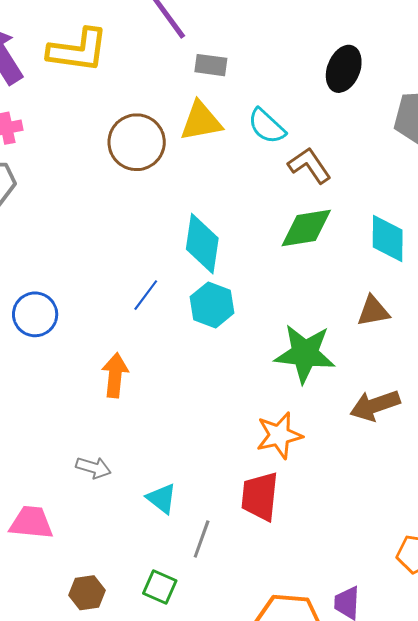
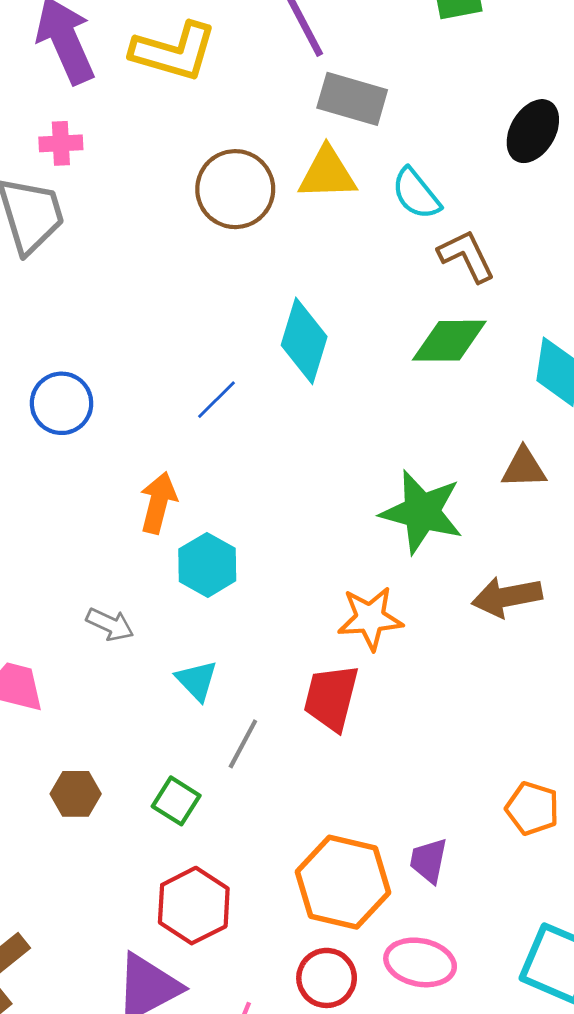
gray rectangle: (211, 65) -> (352, 99), size x1.5
cyan hexagon: (212, 305) -> (207, 565), moved

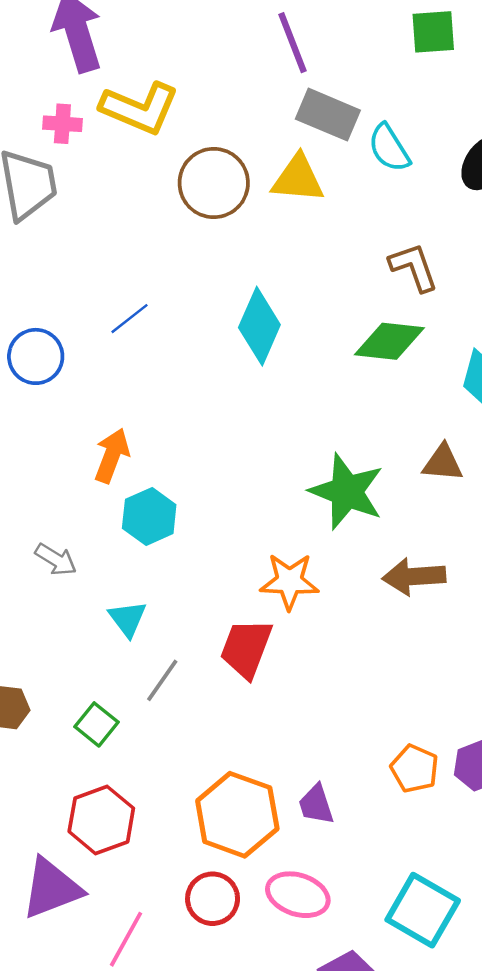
yellow L-shape: (174, 52) -> (140, 108), moved
cyan semicircle: (416, 194) -> (389, 148), moved
blue line: (217, 400) -> (129, 319), moved
purple trapezoid: (429, 861) -> (316, 804), turned -36

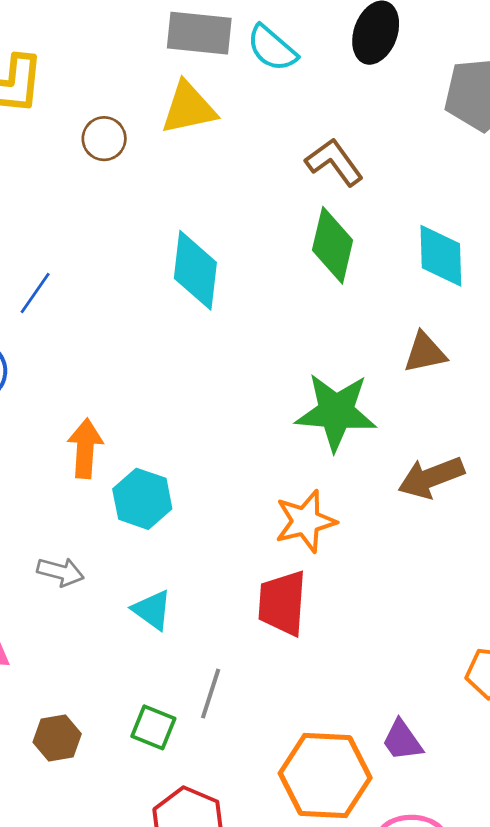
brown circle: (214, 183) -> (104, 139), size x0.6
blue line: (129, 319) -> (35, 293), moved
green diamond: (389, 341) -> (333, 245), turned -66
gray line: (162, 680) -> (211, 694), moved

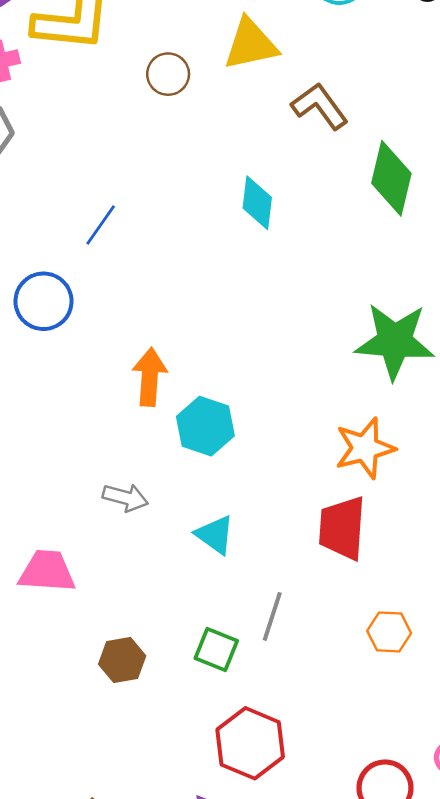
brown L-shape: (334, 162) -> (320, 106), moved
cyan diamond: (195, 270) -> (257, 203), size x0.7
orange hexagon: (325, 775) -> (389, 632), moved, size x0.5

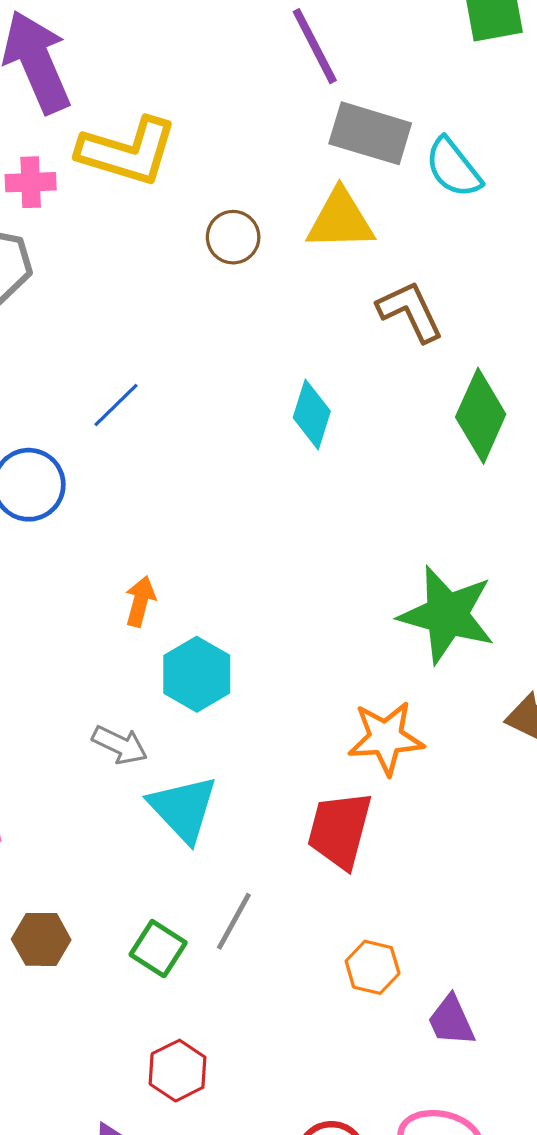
orange arrow: (150, 377) -> (140, 601), size x0.7
gray arrow: (125, 498) -> (120, 745), moved
cyan triangle: (215, 535) -> (183, 809), size x1.4
red hexagon: (250, 743) -> (178, 1071), size x0.7

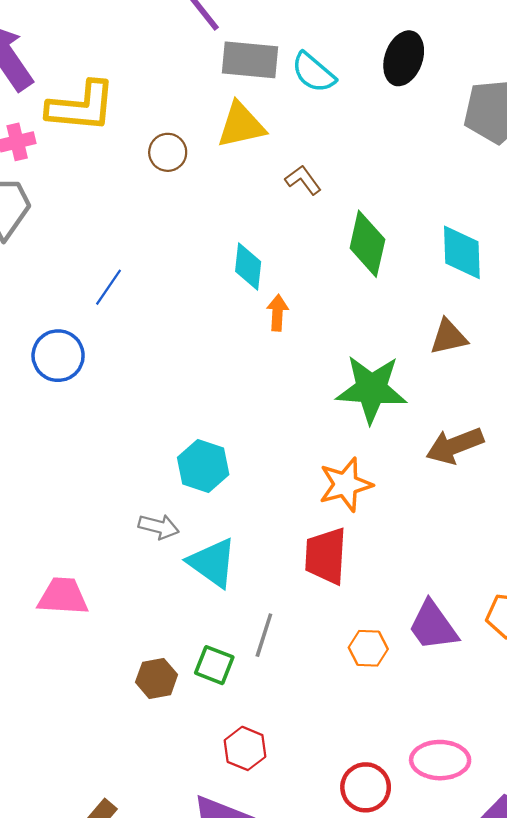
brown L-shape: (410, 311) -> (303, 180), size x0.7
orange arrow: (140, 601) -> (277, 313), moved
brown hexagon: (41, 939) -> (157, 678), moved
purple trapezoid: (451, 1021) -> (433, 626), moved, size x1.4

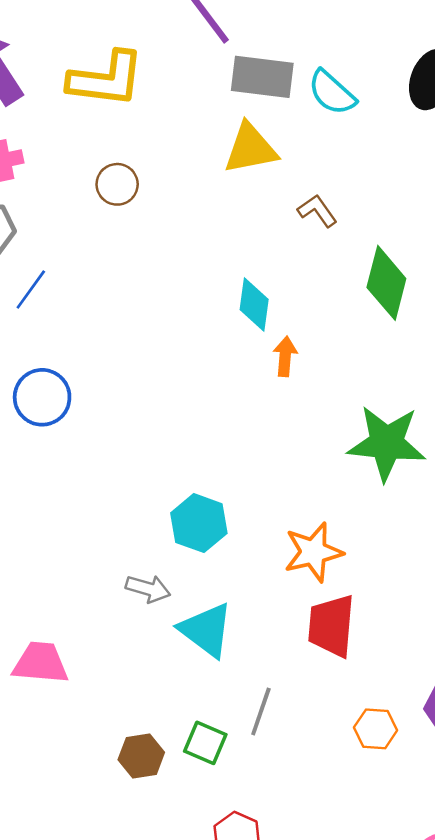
yellow L-shape: (81, 107) -> (106, 79), moved
brown circle: (168, 152) -> (117, 184), moved
blue line: (109, 287) -> (31, 290), moved
orange star: (346, 485) -> (313, 552), moved

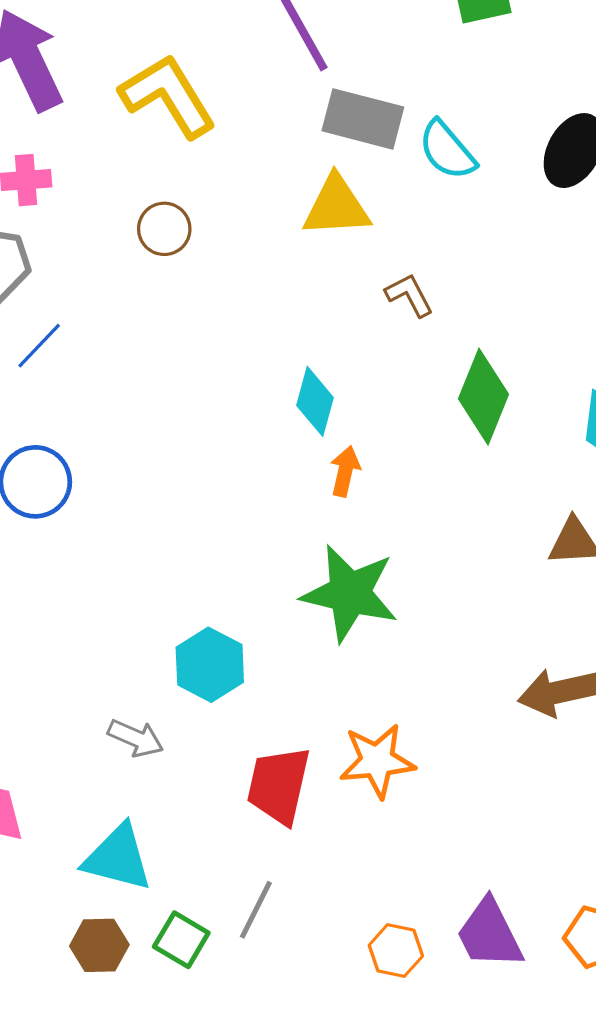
yellow L-shape: (106, 79) -> (168, 96), turned -136
green star: (387, 443) -> (350, 593), moved
orange star: (313, 552) -> (377, 761), moved
red trapezoid: (331, 626) -> (279, 785), moved
cyan triangle: (206, 630) -> (118, 858), moved, turned -30

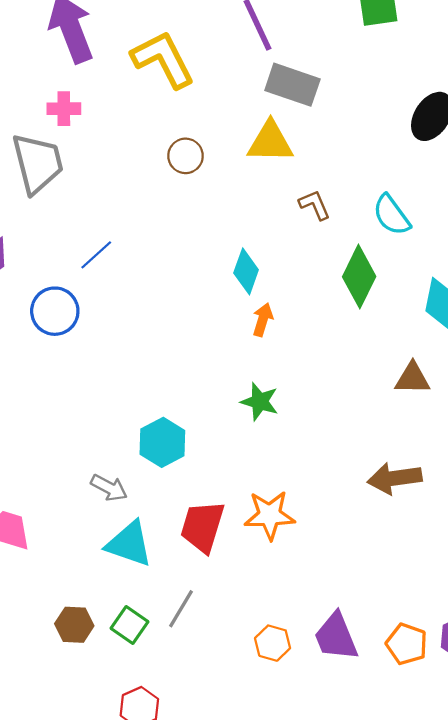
cyan semicircle: (447, 150) -> (391, 215), moved
brown circle: (164, 229) -> (186, 156), moved
blue line: (39, 346) -> (96, 255), moved
green star: (350, 593) -> (260, 402), size x0.6
cyan triangle: (118, 858) -> (129, 544), moved

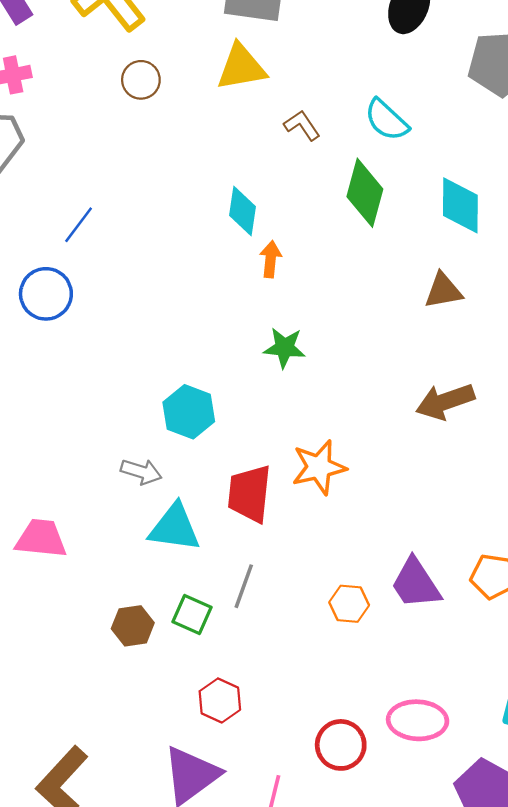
brown circle: (186, 156) -> (141, 80), moved

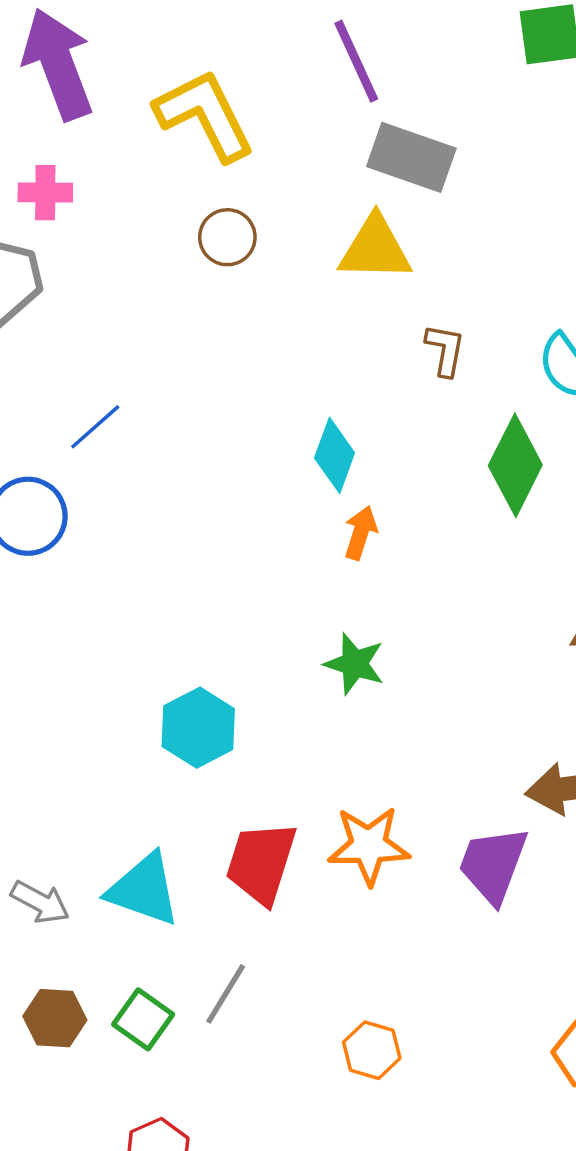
brown L-shape: (302, 125) -> (445, 350), turned 33
gray arrow: (141, 472) -> (40, 902), moved
purple trapezoid: (416, 584) -> (493, 865), moved, turned 42

